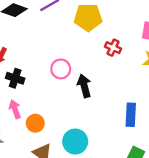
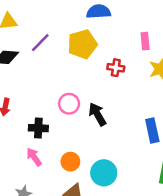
black cross: (15, 78) -> (38, 128), moved
orange circle: (35, 123) -> (70, 162), moved

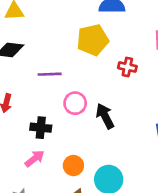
purple line: (40, 43) -> (50, 74), moved, turned 40
pink arrow: (34, 157) -> (35, 158), turned 84

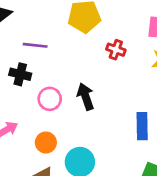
pink circle: (75, 103) -> (50, 99), moved
black cross: (41, 128) -> (20, 74), moved

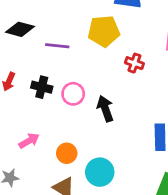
purple line: (35, 45) -> (57, 46), moved
pink circle: (50, 99) -> (73, 94), moved

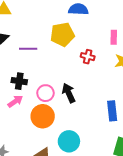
pink circle: (73, 94) -> (46, 93), moved
pink arrow: (29, 141) -> (15, 101), moved
orange circle: (67, 153) -> (43, 116), moved, size x1.5

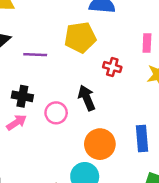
black arrow: (69, 93) -> (87, 98), moved
orange circle: (43, 116) -> (100, 144), moved

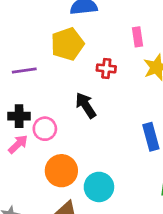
pink circle: (56, 113) -> (45, 129), moved
orange circle: (100, 144) -> (61, 171), moved

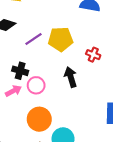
yellow pentagon: (67, 44) -> (61, 39), moved
purple line: (24, 71) -> (33, 39), turned -42

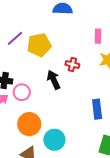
purple line: (33, 39) -> (15, 38), moved
red cross: (93, 55) -> (72, 64), moved

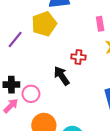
yellow pentagon: (39, 45) -> (44, 24), moved

